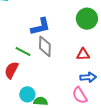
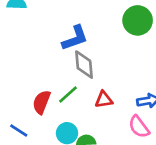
green line: (23, 51) -> (68, 95), moved, turned -63
red triangle: (83, 54) -> (104, 100), moved

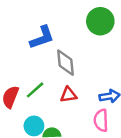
gray diamond: (84, 65) -> (66, 63), moved
pink semicircle: (139, 127) -> (101, 120), turned 35

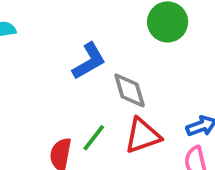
red triangle: (68, 95) -> (143, 136), size x1.5

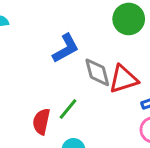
red triangle: (143, 136) -> (123, 79), moved

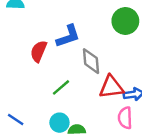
red triangle: (123, 79) -> (111, 87), moved
red semicircle: (41, 122) -> (39, 51), moved

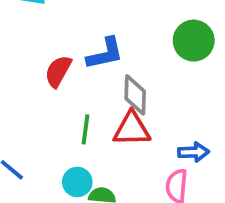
green line: (61, 87) -> (86, 129), turned -48
red triangle: (111, 87) -> (132, 129), moved

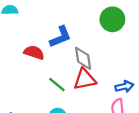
red semicircle: (58, 71) -> (34, 52), turned 90
green line: (86, 129) -> (57, 85), turned -48

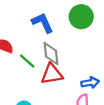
blue L-shape: (60, 37) -> (43, 23), moved, turned -95
green line: (57, 85) -> (27, 61), moved

